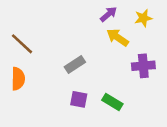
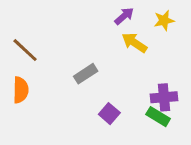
purple cross: (143, 66) -> (164, 97), moved
purple square: (79, 99) -> (109, 114), moved, turned 30
green rectangle: (112, 102) -> (158, 117), moved

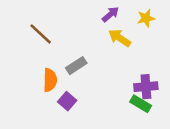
brown line: (25, 50) -> (41, 34), moved
orange semicircle: (21, 90) -> (50, 80), moved
purple square: (109, 114) -> (67, 101), moved

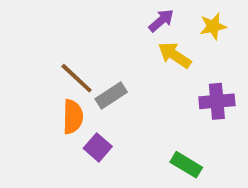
brown line: (41, 34) -> (77, 78), moved
purple cross: (146, 87) -> (217, 101), moved
green rectangle: (141, 104) -> (186, 165), moved

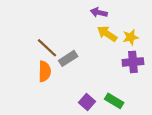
purple arrow: (161, 21) -> (99, 12), turned -126
yellow star: (213, 26) -> (131, 37), moved
purple square: (98, 147) -> (87, 102), moved

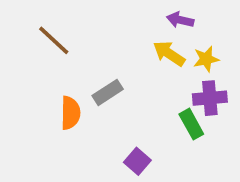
purple arrow: (99, 12) -> (180, 20), moved
brown line: (47, 48) -> (54, 40), moved
green rectangle: (114, 101) -> (191, 124), moved, turned 30

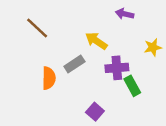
yellow arrow: (169, 53) -> (96, 41), moved
yellow star: (206, 59) -> (153, 47), moved
purple cross: (210, 98) -> (117, 68), moved

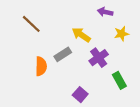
yellow star: (153, 47) -> (121, 34), moved
purple cross: (117, 68) -> (99, 58), turned -30
green rectangle: (132, 86) -> (119, 80), moved

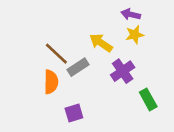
brown line: (31, 24) -> (56, 54), moved
yellow star: (121, 34) -> (135, 35), moved
purple square: (80, 95) -> (74, 113), moved, turned 32

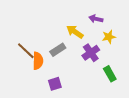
purple arrow: (131, 14) -> (96, 19), moved
yellow star: (135, 35) -> (109, 37), moved
brown line: (56, 54) -> (26, 51), moved

